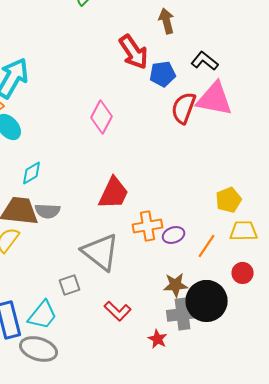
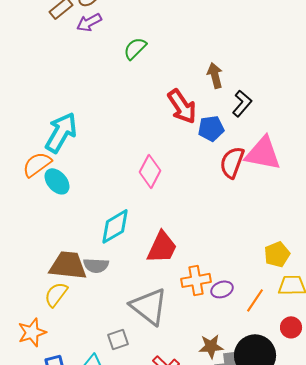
black L-shape: (205, 61) -> (242, 103), moved, turned 92
cyan diamond: (32, 173) -> (115, 226), moved, size x1.5
brown star: (176, 285) -> (211, 346), moved

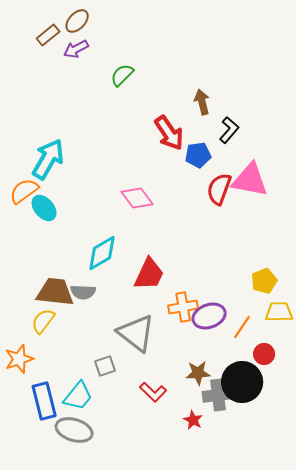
pink diamond: (150, 171) -> (137, 198), turned -64
purple ellipse: (222, 289) -> (209, 316), size x1.5
red circle: (291, 327) -> (264, 354), moved

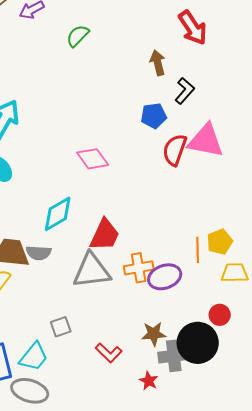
red arrow: (169, 133) -> (193, 28), moved
orange line: (242, 327) -> (198, 250), moved, turned -35
gray triangle: (136, 333) -> (92, 271), moved, turned -45

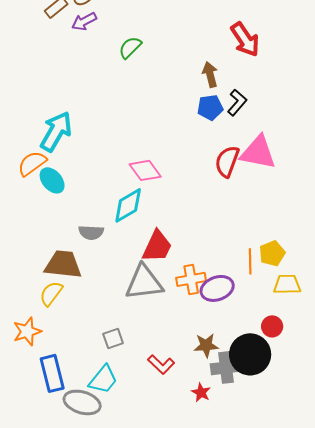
blue pentagon: (154, 116) -> (210, 107), moved
cyan diamond: (58, 214) -> (128, 205), moved
gray semicircle: (39, 253) -> (91, 232), moved
cyan trapezoid: (34, 357) -> (103, 379), moved

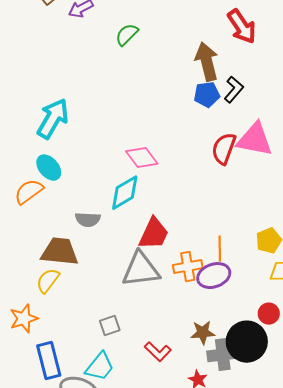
brown arrow: (210, 74) -> (207, 62), size x1.5
orange semicircle: (32, 163) -> (29, 192), moved
orange line: (250, 261) -> (220, 249), moved

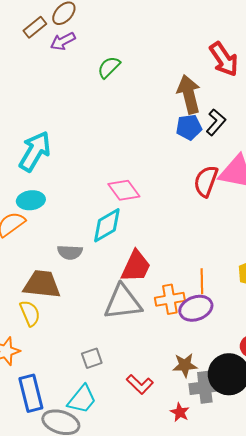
cyan ellipse: (49, 168) -> (31, 200), turned -56
yellow semicircle: (48, 281) -> (30, 313), turned 120

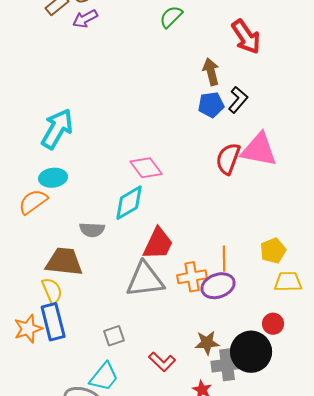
green semicircle: (109, 67) -> (171, 17), moved
brown arrow: (189, 94) -> (211, 72), size x0.7
blue rectangle: (31, 393) -> (53, 322), moved

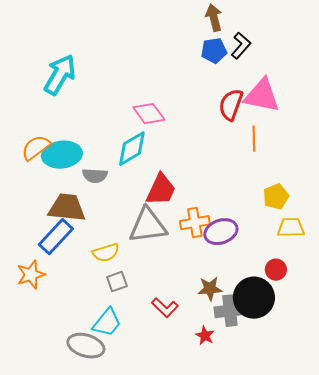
cyan ellipse: (53, 178) -> (62, 155), moved, size x1.4
orange line: (224, 259) -> (254, 139), moved
yellow semicircle: (52, 291) -> (106, 253), moved, turned 96
blue rectangle: (53, 322) -> (56, 237), moved, turned 57

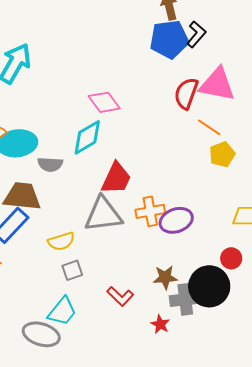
blue pentagon: (214, 51) -> (169, 39), size x1.5
orange line: (254, 139) -> (209, 127), turned -55
yellow pentagon: (276, 197) -> (222, 154), moved

